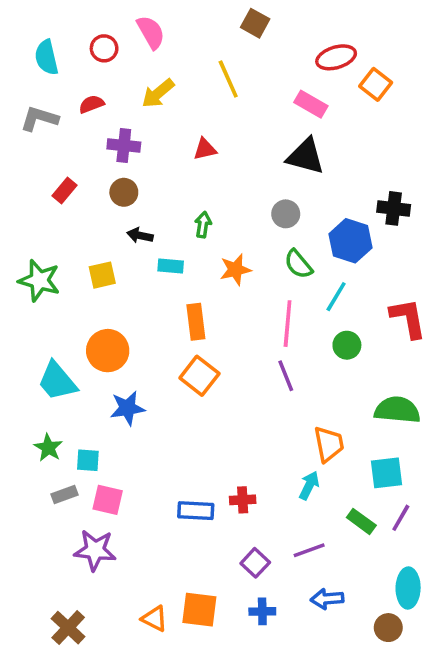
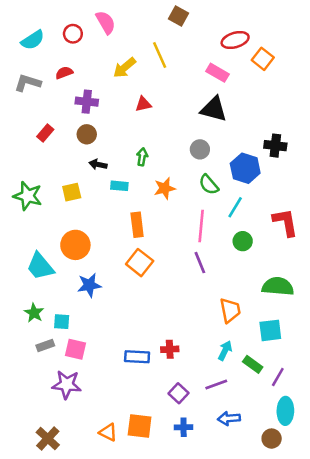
cyan semicircle: (46, 57) -> (33, 40), turned -110
yellow arrow: (158, 93) -> (124, 68), moved
cyan arrow: (309, 485) -> (225, 351), moved
purple line: (401, 518) -> (278, 377), moved

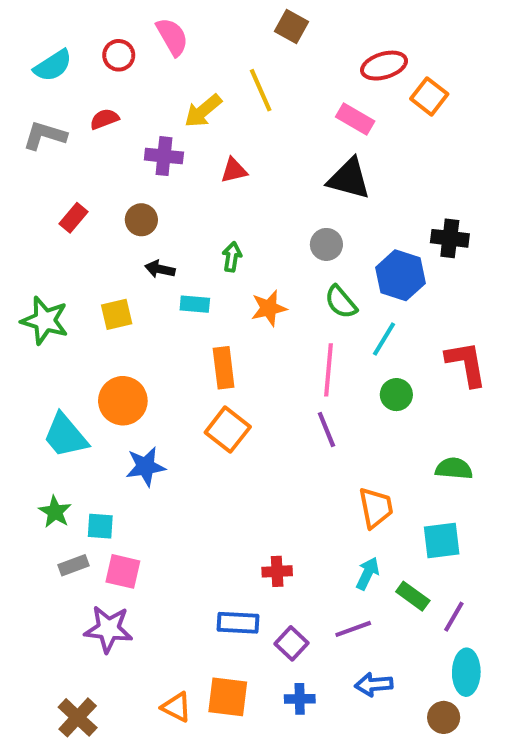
purple cross: (87, 102) -> (164, 156), moved
green semicircle: (278, 286) -> (454, 469), size x0.7
blue rectangle: (137, 357) -> (238, 623), moved

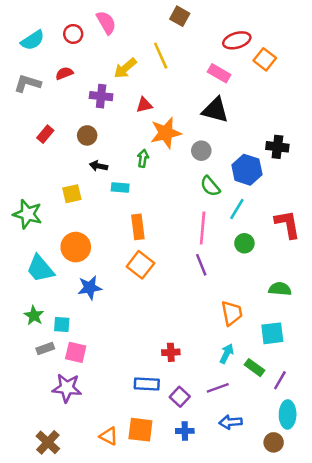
orange star: (269, 308) -> (166, 133), moved, size x1.4
green star: (45, 321) -> (28, 214), moved

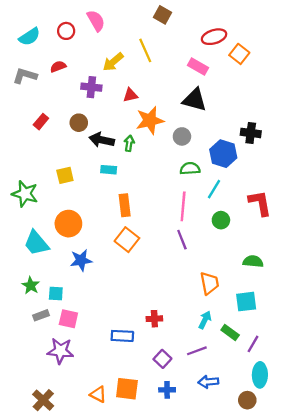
black arrow: (99, 166) -> (102, 140), moved, size x1.5
green semicircle: (210, 186) -> (190, 169), turned 126
blue rectangle: (147, 384) -> (122, 336), moved

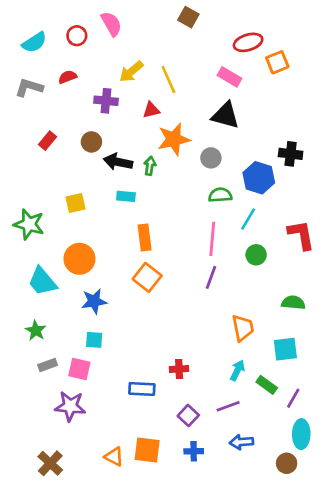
yellow line: (145, 50) -> (168, 80), moved
orange square: (239, 54) -> (277, 62), turned 30
purple line: (182, 240) -> (211, 277), turned 42
cyan square: (56, 294) -> (94, 340), moved

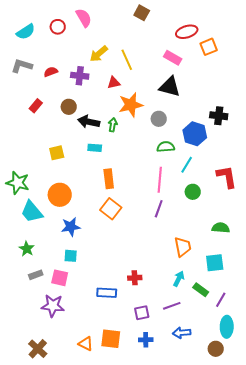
red semicircle: (68, 77) -> (51, 72), moved
green star: (29, 224) -> (18, 183), moved
purple square: (188, 415) -> (142, 313), turned 35

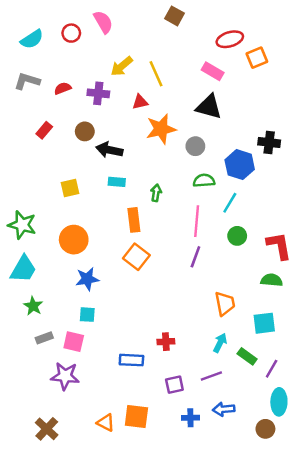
green arrow: (113, 125) -> (156, 193), moved
red L-shape: (227, 177) -> (279, 246), moved
cyan trapezoid: (32, 212) -> (23, 269), moved, turned -110
blue cross: (146, 340) -> (190, 418), moved

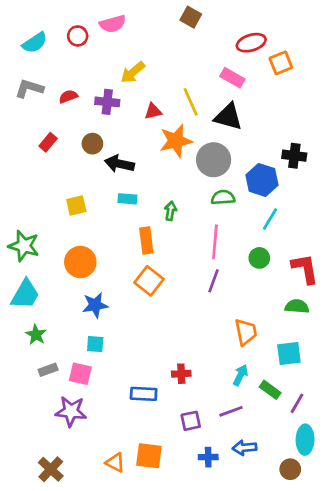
pink semicircle: (103, 22) -> (113, 24), turned 105
yellow line: (156, 74) -> (191, 102), moved
gray circle: (195, 146) -> (214, 160), size x1.6
cyan line: (230, 203) -> (270, 219), moved

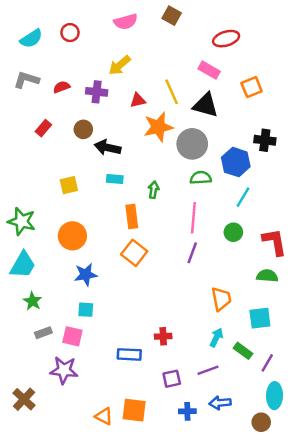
pink semicircle: (113, 24) -> (126, 22), moved
orange square: (281, 63) -> (252, 87), moved
brown cross: (51, 469) -> (24, 399), moved

